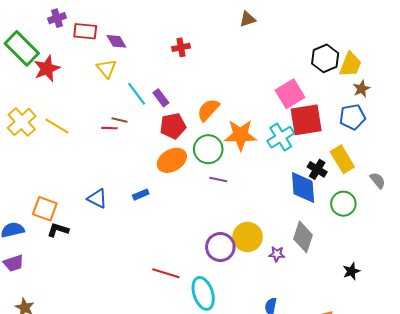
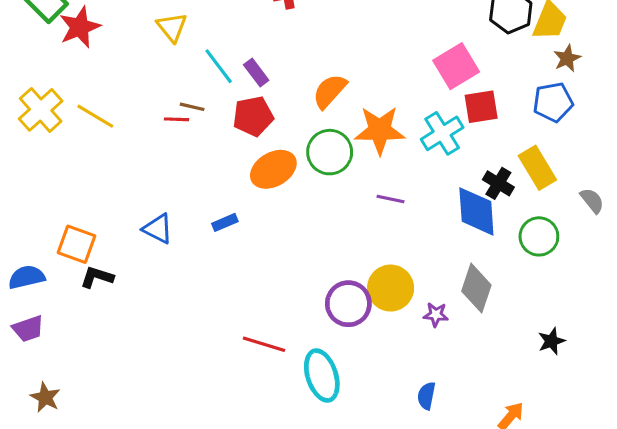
red square: (306, 120) -> (481, 107), size x0.7
red pentagon: (173, 126) -> (253, 116), moved
purple line: (218, 179) -> (391, 199), moved

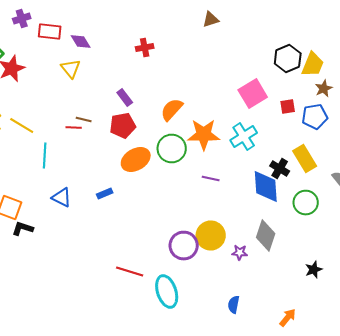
cyan line: (219, 66) -> (45, 156), moved, turned 40
red square: (481, 107) -> (288, 106), moved, size x0.7

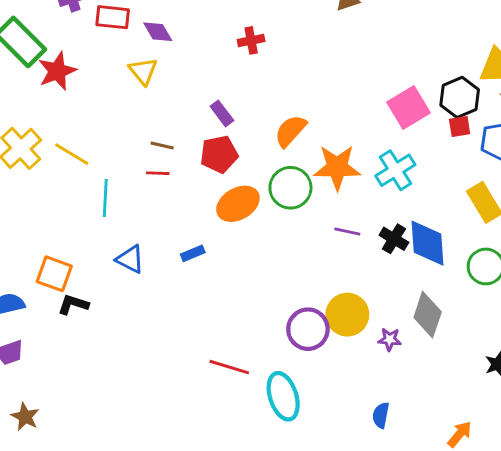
black hexagon: (288, 58) -> (460, 97), moved
red line: (74, 128) -> (158, 173), moved
black cross: (280, 168) -> (394, 239), moved

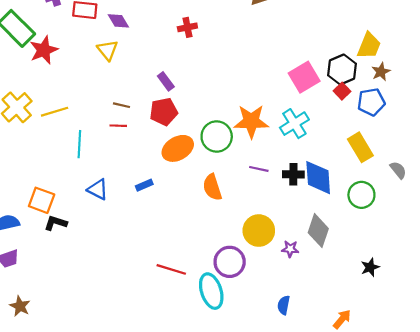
red square: (460, 127) -> (342, 91), turned -35
orange semicircle: (290, 131) -> (212, 187), moved, turned -60
yellow line: (72, 154) -> (55, 112), turned -48
black cross: (394, 239) -> (293, 174), turned -30
purple circle: (308, 329) -> (230, 262), moved

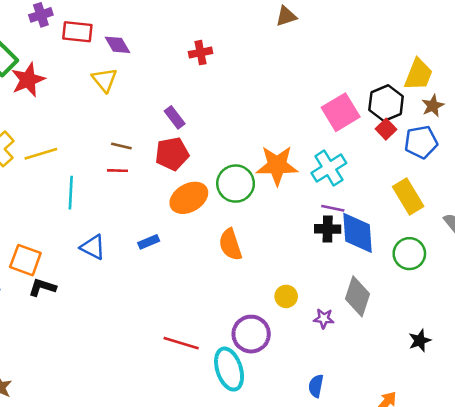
purple line: (259, 169) -> (333, 208), moved
yellow circle: (259, 231) -> (286, 296), size x0.6

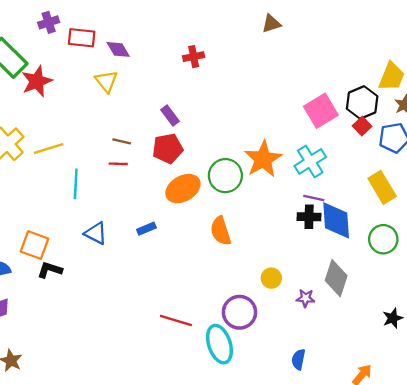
orange star: (277, 165) -> (263, 159), turned -30

